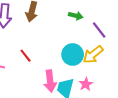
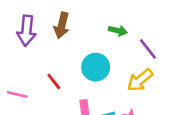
cyan circle: (73, 55) -> (96, 67), moved

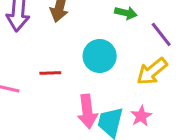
red line: (54, 82) -> (50, 73), turned -54

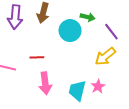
cyan circle: (100, 56) -> (70, 31), moved
pink arrow: (87, 111) -> (45, 83), moved

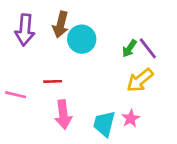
green arrow: (88, 17) -> (129, 48), moved, turned 112
cyan circle: (70, 31) -> (82, 39), moved

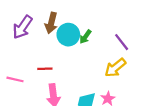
purple arrow: (25, 30) -> (22, 27), turned 30
green arrow: (129, 48) -> (85, 37), moved

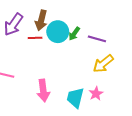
purple line: (122, 42) -> (97, 39), moved, turned -36
red line: (45, 69) -> (35, 38), moved

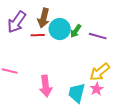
yellow arrow: (103, 64) -> (100, 72), moved

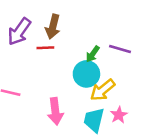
cyan circle: (60, 29) -> (86, 74), moved
green arrow: (76, 31) -> (93, 54), moved
yellow arrow: (100, 72) -> (103, 90), moved

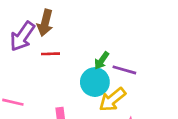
brown arrow: (53, 27) -> (45, 23), moved
purple line: (120, 49) -> (124, 70), moved

